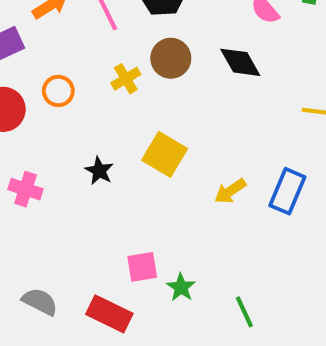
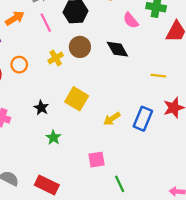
pink square: (142, 267) -> (96, 160), moved
green star: (181, 287) -> (53, 137), moved

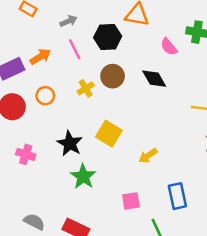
orange arrow: (15, 18) -> (40, 57), moved
black star: (41, 108) -> (70, 143), size x1.5
blue rectangle: (143, 119) -> (177, 196), moved, turned -35
green star: (53, 137) -> (83, 176), size x1.5

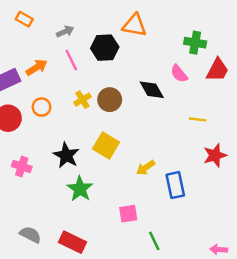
pink semicircle: (169, 47) -> (179, 74), moved
brown circle: (113, 76) -> (110, 100), moved
blue rectangle: (177, 196) -> (175, 185), moved

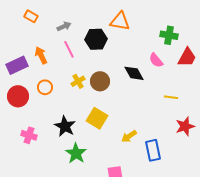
orange arrow: (37, 67) -> (41, 55), turned -84

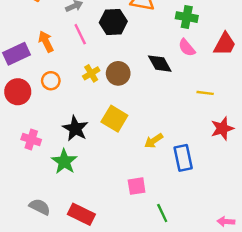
green cross: (169, 35) -> (187, 17), moved
green star: (76, 153) -> (64, 162), moved

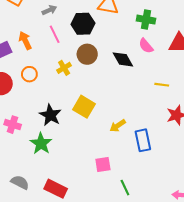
brown circle: (118, 73) -> (87, 54), moved

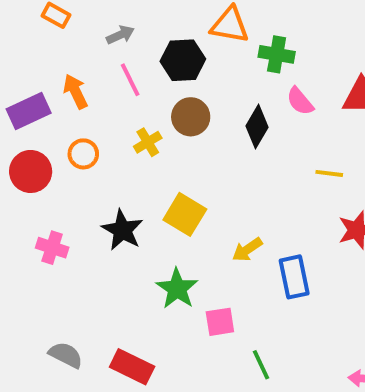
green cross: (146, 20) -> (277, 54), moved
black diamond: (123, 59) -> (257, 127), turned 60
green star: (41, 143) -> (177, 289), moved

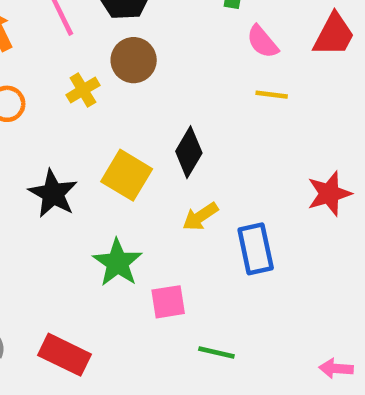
black diamond: (257, 127) -> (189, 152), moved
yellow line: (329, 173) -> (272, 95), moved
green line: (261, 365) -> (216, 352), turned -52

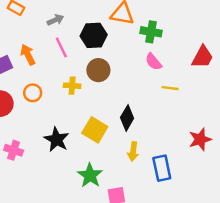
pink semicircle: (262, 42) -> (153, 62), moved
yellow cross: (83, 90) -> (72, 86), turned 35
yellow arrow: (200, 217) -> (133, 151), turned -48

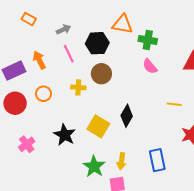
yellow line: (170, 88) -> (174, 104), moved
pink cross: (14, 150) -> (27, 144), turned 35
yellow arrow: (133, 151) -> (121, 161), moved

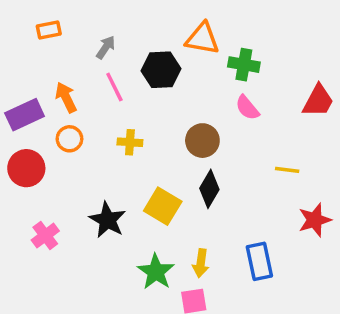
orange rectangle: (29, 19) -> (49, 30), turned -40
gray arrow: (64, 29) -> (106, 47), turned -32
brown circle: (101, 74) -> (202, 141), moved
orange circle: (43, 94) -> (69, 139), moved

